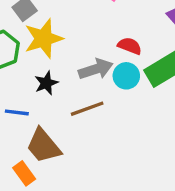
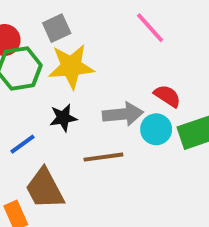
blue line: (17, 112) -> (22, 144), turned -55

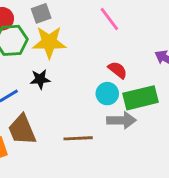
gray arrow: (123, 114) -> (121, 120), moved
brown line: (103, 157) -> (78, 138), moved

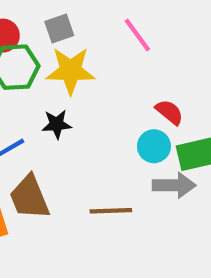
pink line: (109, 19) -> (137, 35), moved

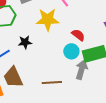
yellow star: (70, 71) -> (48, 20), moved
gray arrow: (174, 185) -> (82, 70), turned -72

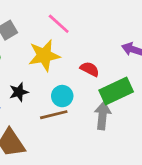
cyan circle: (71, 51) -> (62, 96), moved
brown line: (52, 83) -> (54, 115), moved

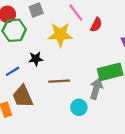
red semicircle: (90, 69) -> (96, 25), moved, turned 80
cyan circle: (62, 96) -> (79, 107), moved

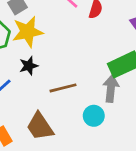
yellow star: (60, 35) -> (28, 32), moved
brown trapezoid: (23, 96) -> (40, 126), moved

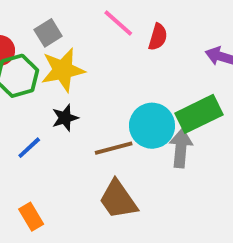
cyan circle: (94, 116) -> (152, 126), moved, size x1.5
brown trapezoid: (40, 126) -> (118, 200), moved

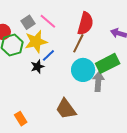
pink line: (118, 23) -> (48, 21), moved
red semicircle: (158, 37) -> (85, 23), size x1.6
blue line: (29, 148) -> (48, 55), moved
brown line: (114, 148) -> (78, 43), moved, turned -48

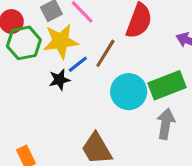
brown line: (78, 43) -> (105, 53), moved
gray arrow: (98, 81) -> (166, 124), moved

